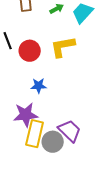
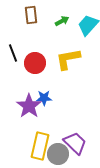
purple star: (26, 115) -> (29, 106), moved, turned -30

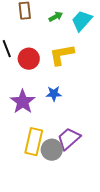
blue star: (44, 98) -> (54, 94), moved
purple trapezoid: (75, 143) -> (69, 139), turned -85

